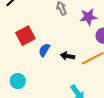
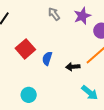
black arrow: (68, 56) -> (73, 67), moved

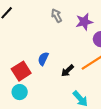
red square: (25, 49) -> (21, 71), moved
black arrow: (73, 67) -> (67, 71), turned -48

